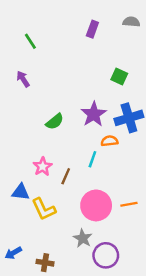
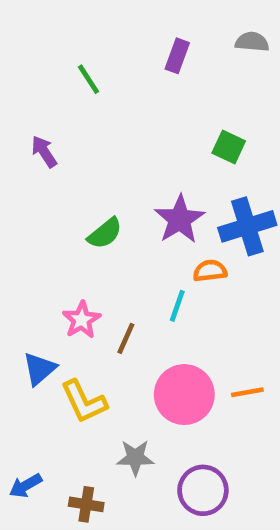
green line: (30, 41) -> (89, 79), moved
blue triangle: (21, 192) -> (39, 369), turned -48
gray star: (83, 238) -> (135, 458), moved, turned -30

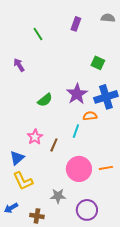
yellow L-shape: (84, 402) -> (23, 181), moved

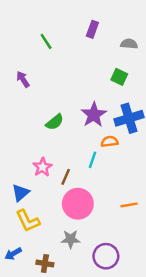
gray semicircle: (108, 18) -> (129, 44), moved
pink circle: (79, 169) -> (78, 204), moved

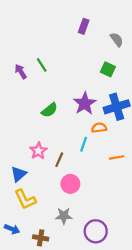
green line: (46, 41) -> (42, 65), moved
gray semicircle: (129, 44) -> (117, 40), turned 48
pink circle: (78, 204) -> (70, 184), size x0.7
orange line: (129, 205) -> (117, 157), moved
blue arrow: (13, 254) -> (12, 229), turned -128

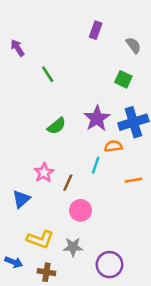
purple arrow: (21, 72) -> (17, 48), moved
yellow L-shape: (25, 199) -> (40, 239), moved, turned -45

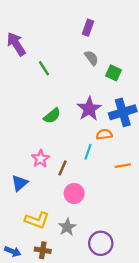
gray semicircle: (133, 45) -> (91, 58), moved
purple arrow: (17, 48) -> (16, 44), size x1.5
gray star: (73, 247) -> (67, 227), turned -30
blue arrow: (14, 262) -> (13, 251), moved

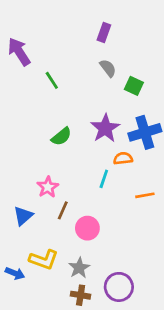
brown line: (62, 168) -> (63, 210), moved
brown cross: (43, 250) -> (81, 295), moved
blue arrow: (13, 251) -> (15, 273), moved

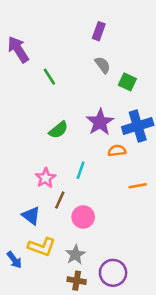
cyan line: (104, 179) -> (81, 170), moved
blue triangle: (23, 216) -> (31, 216), moved, turned -42
blue arrow: (15, 273) -> (14, 260), turned 30

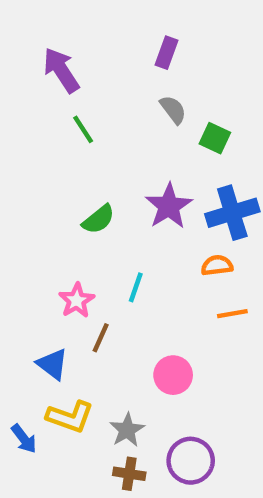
purple arrow: (18, 49) -> (61, 70), moved
orange semicircle: (117, 151) -> (217, 265), moved
pink circle: (83, 217) -> (173, 375), moved

